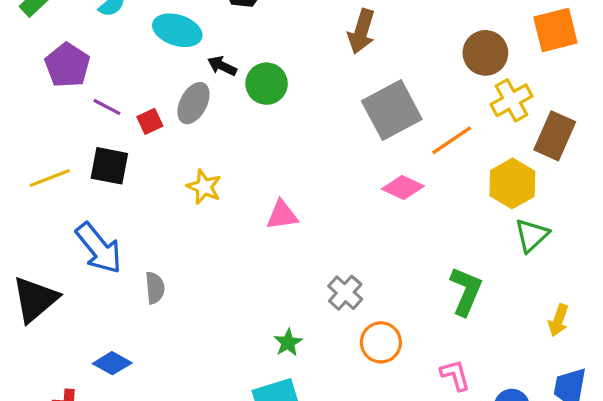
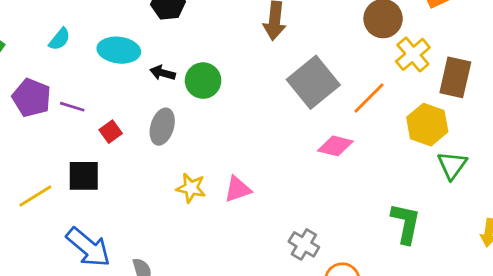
gray ellipse: (193, 103) -> (162, 127), moved
purple line: (107, 107) -> (72, 107), moved
yellow star: (204, 187) -> (191, 188), moved

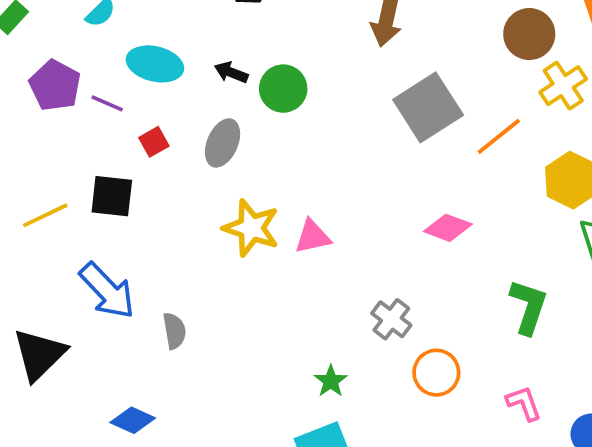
cyan ellipse: (119, 50) -> (155, 64), moved
pink diamond: (335, 146) -> (448, 228), moved
yellow star: (191, 188) -> (251, 228), size x1.4

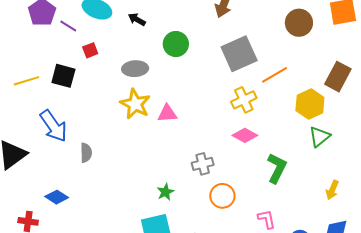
yellow cross: (563, 86) -> (244, 100), moved
green circle: (283, 89) -> (176, 44), moved
gray ellipse: (223, 143) -> (135, 69), moved, turned 55
pink diamond: (448, 228) -> (245, 135), moved
gray cross: (391, 319) -> (203, 164), turned 30

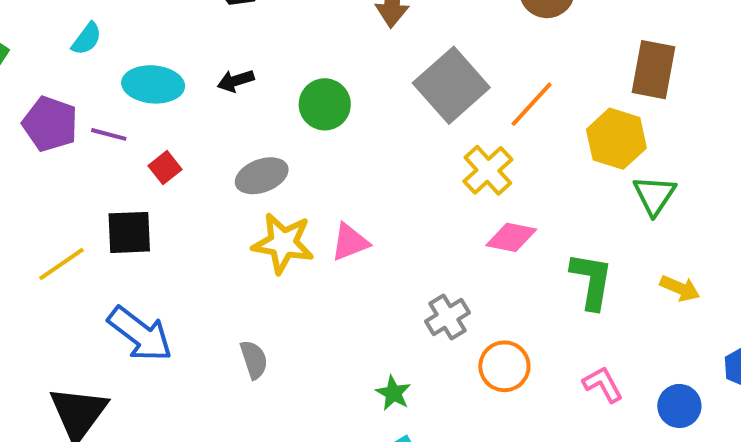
black arrow: (137, 19) -> (236, 81), turned -30
gray semicircle: (86, 153) -> (254, 360), moved
yellow arrow: (332, 190) -> (680, 288), moved, turned -72

